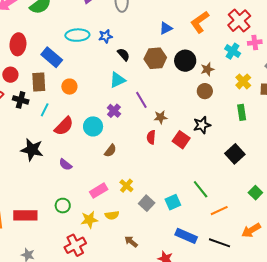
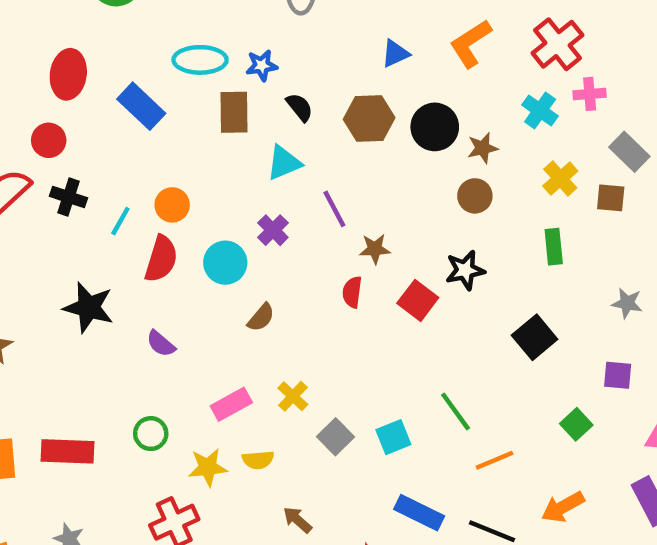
brown rectangle: (39, 82) -> (234, 112), moved
orange circle: (69, 87) -> (172, 205), moved
red semicircle: (64, 126) -> (161, 259), turned -30

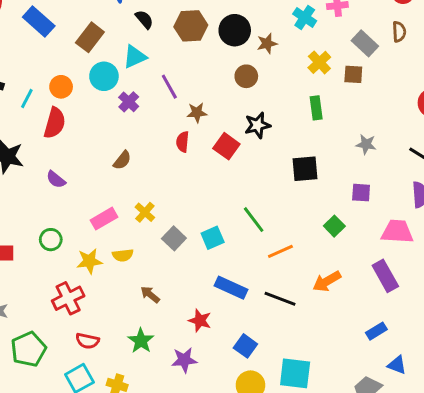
brown rectangle: (234, 112) -> (90, 37), moved, turned 40
brown circle: (475, 196) -> (246, 76), moved
cyan circle: (225, 263) -> (104, 76), moved
black square: (535, 337) -> (305, 169), turned 36

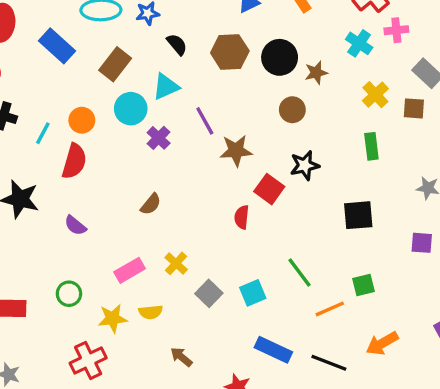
brown star: (197, 113) -> (236, 151), size x1.4
red semicircle: (183, 142) -> (242, 217), moved
green square: (334, 226) -> (363, 285), moved, turned 30

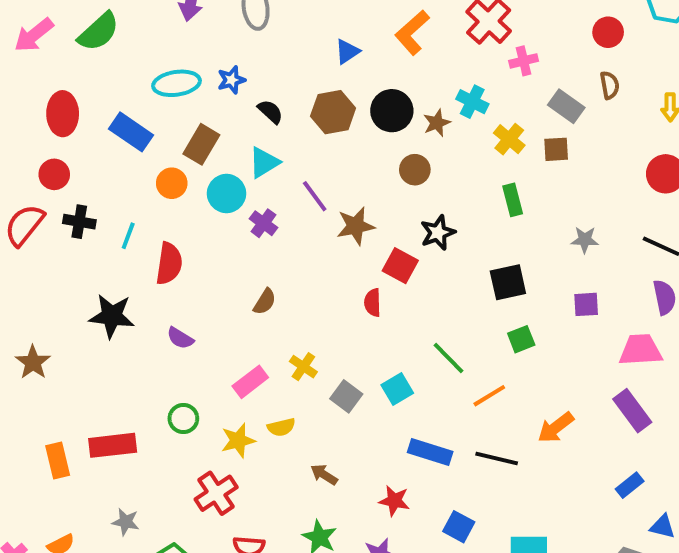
cyan cross: (359, 43) -> (472, 102), moved
orange circle: (82, 120) -> (172, 183), moved
green square: (363, 285) -> (521, 339), moved

